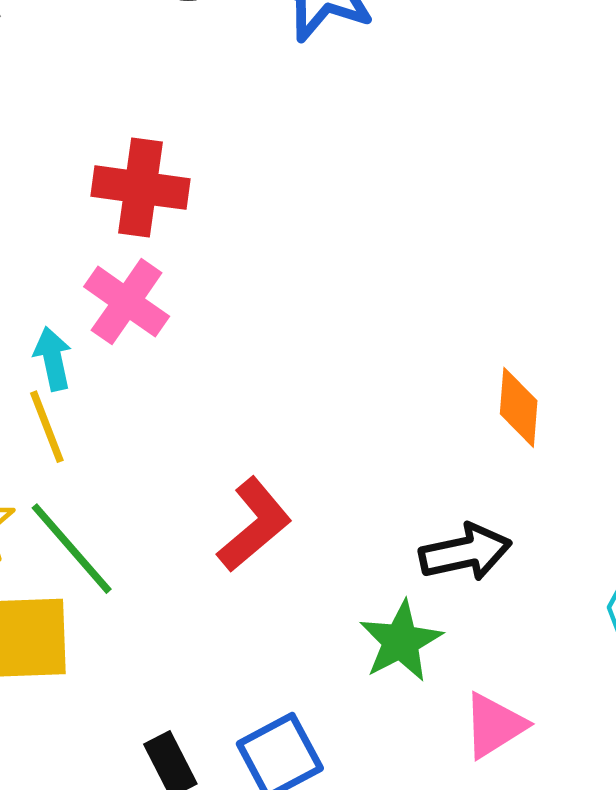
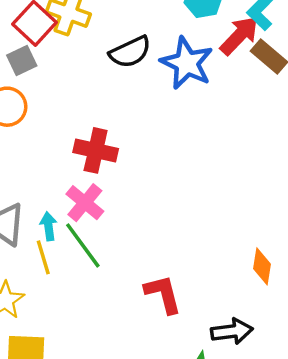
red L-shape: (254, 525) -> (163, 294), moved, turned -69
green line: (72, 549) -> (83, 245), moved

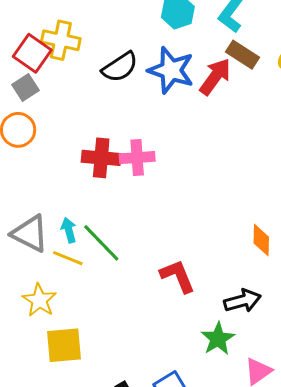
red arrow: (239, 35) -> (215, 77), moved
pink cross: (85, 203) -> (137, 158), moved, turned -36
yellow line: (43, 257) -> (68, 258), turned -44

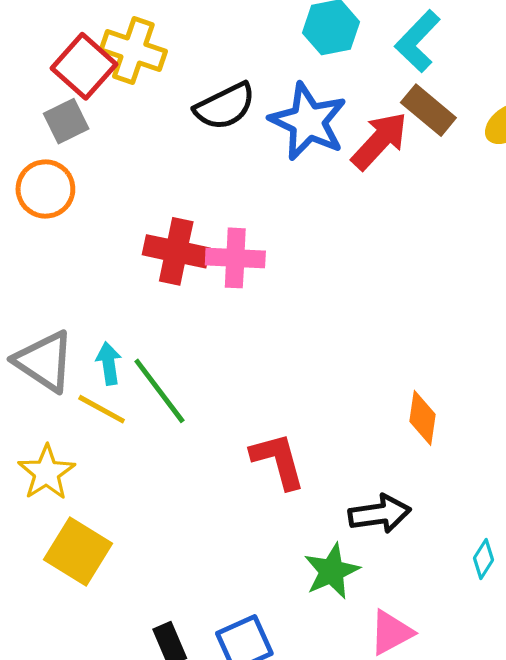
yellow square: (64, 345) -> (78, 551), turned 30

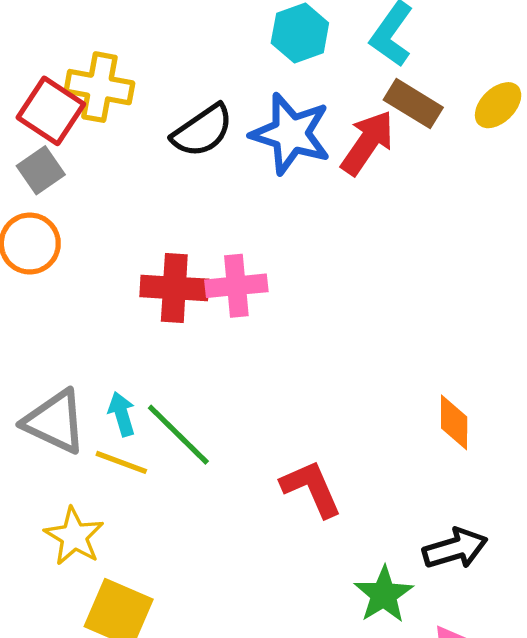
black arrow: (380, 514) -> (455, 549), moved

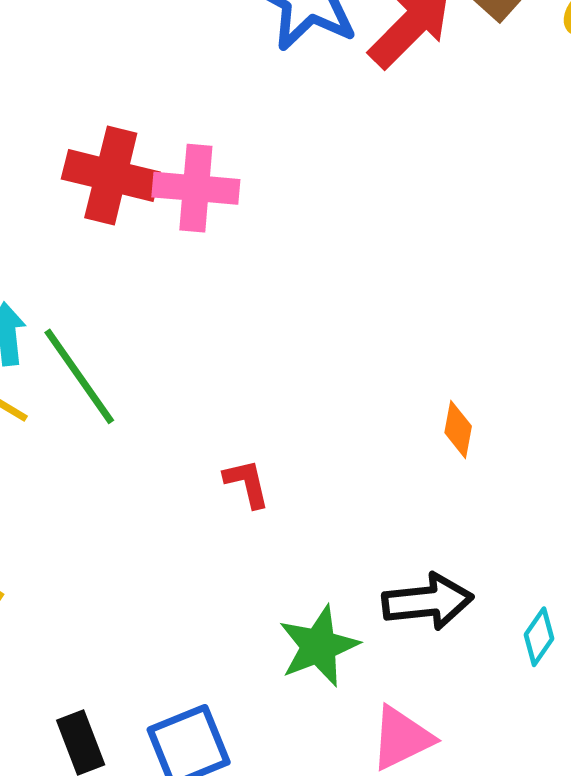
orange diamond: (454, 422) -> (458, 429), size x0.7
red L-shape: (311, 488) -> (247, 483), size x0.6

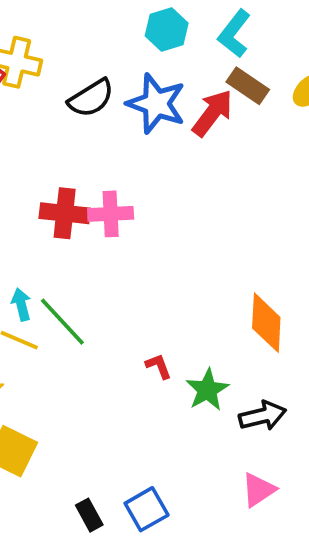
orange diamond: (458, 429) -> (266, 323), size x2.0
green star: (319, 646) -> (207, 390), moved

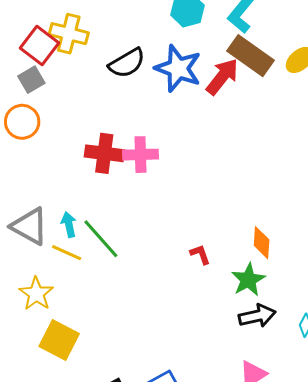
brown rectangle: (248, 86) -> (251, 56), size x1.4
orange diamond: (266, 323) -> (262, 243), size x0.7
red L-shape: (159, 366) -> (200, 254), moved
green star: (207, 390) -> (248, 280), moved

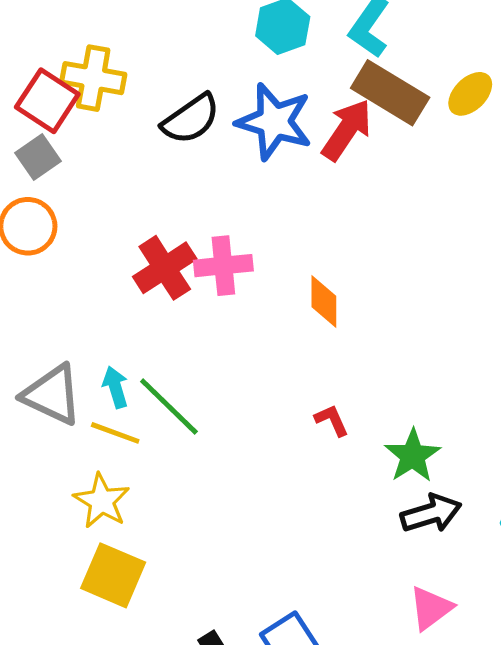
red cross: (104, 153) -> (165, 268), turned -36
orange diamond: (262, 243) -> (324, 301), moved
yellow star: (36, 294) -> (102, 501), moved

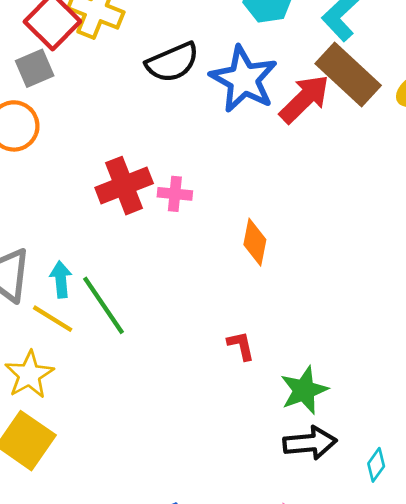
pink cross: (223, 266) -> (175, 194), size x0.7

